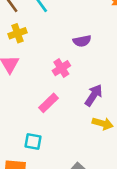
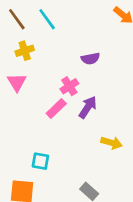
purple arrow: (94, 95) -> (88, 107), moved
pink rectangle: (48, 103) -> (56, 109), moved

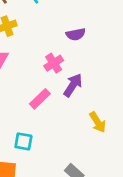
pink rectangle: (56, 109) -> (40, 99), moved
yellow arrow: (111, 143) -> (98, 122), turned 42

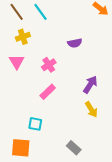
pink cross: (54, 63) -> (49, 65), moved
purple arrow: (73, 85) -> (90, 85), moved

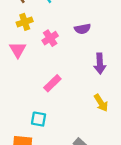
pink cross: (49, 65) -> (50, 38), moved
purple arrow: (90, 85) -> (100, 64), moved, turned 144

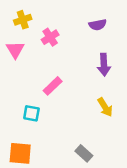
purple semicircle: (83, 29) -> (98, 25), moved
cyan square: (39, 119) -> (31, 113), moved

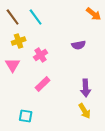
purple arrow: (104, 65) -> (86, 88), moved
pink rectangle: (53, 86) -> (43, 84), moved

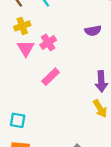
pink triangle: (13, 65) -> (26, 48), moved
cyan square: (26, 116) -> (18, 120), moved

